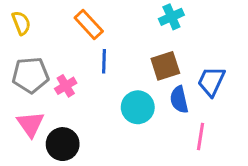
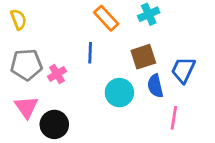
orange rectangle: (89, 25) -> (106, 18), moved

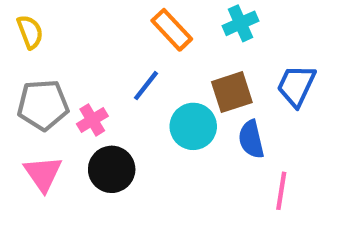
blue line: (90, 53) -> (146, 86), turned 36
blue trapezoid: (183, 70) -> (296, 86), moved
cyan circle: (119, 93) -> (193, 126), moved
black circle: (54, 124) -> (112, 169), moved

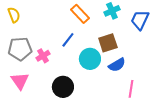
blue trapezoid: (296, 86) -> (140, 20), moved
blue semicircle: (251, 139) -> (117, 65), turned -108
black circle: (112, 169) -> (63, 87), moved

